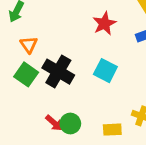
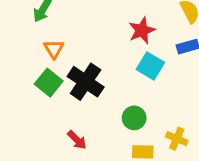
cyan square: (105, 71) -> (150, 66), moved
green circle: (70, 124) -> (134, 118), moved

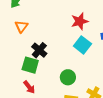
black cross: (86, 82) -> (39, 50), size x0.7
green square: (49, 83) -> (30, 65), moved, turned -30

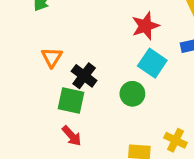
orange triangle: (21, 26) -> (52, 57), moved
green circle: (68, 77) -> (132, 94), moved

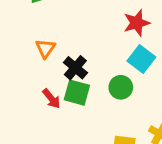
green square: (71, 100) -> (77, 93), moved
red arrow: (72, 136) -> (51, 99), moved

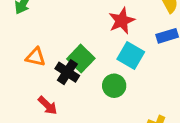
orange triangle: (45, 48) -> (36, 57), turned -45
green square: (77, 93) -> (81, 59), moved, turned 36

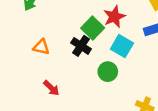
green square: (81, 59) -> (93, 28), moved
black cross: (67, 72) -> (81, 46), moved

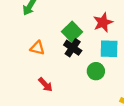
green square: (93, 28) -> (72, 32), moved
cyan square: (122, 46) -> (109, 49), turned -30

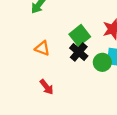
green circle: (96, 71) -> (102, 62), moved

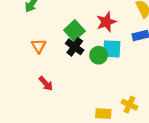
orange triangle: (42, 48) -> (39, 46), turned 42

